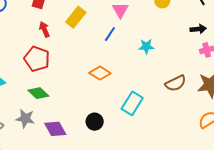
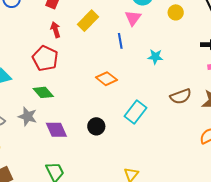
blue line: (110, 34) -> (120, 41), turned -49

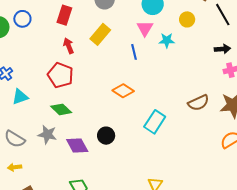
cyan star: (155, 57) -> (167, 40), moved
black circle: (96, 126) -> (106, 136), moved

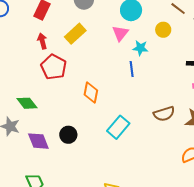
blue line: (134, 52) -> (132, 69), moved
red pentagon: (60, 75) -> (54, 67), moved
orange diamond: (123, 91) -> (91, 93), turned 60

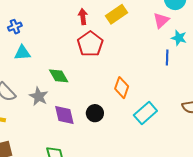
orange diamond: (91, 93) -> (122, 88), moved

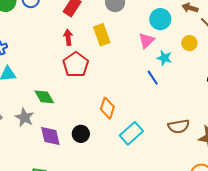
yellow rectangle: (117, 14) -> (102, 35), turned -75
blue line: (167, 57) -> (153, 78), turned -35

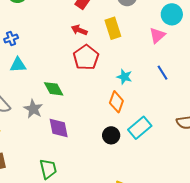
red arrow: (68, 37) -> (79, 30), turned -63
cyan star: (164, 58) -> (124, 77), moved
black circle: (81, 134) -> (111, 135), moved

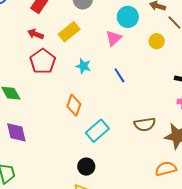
yellow rectangle: (113, 28) -> (69, 32), turned 70
cyan star: (124, 77) -> (83, 66), moved
black circle: (111, 135) -> (86, 167), moved

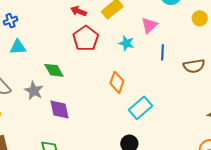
pink triangle: (114, 38) -> (149, 25), moved
blue line: (119, 75) -> (163, 52), turned 35
brown semicircle: (145, 124) -> (194, 66), moved

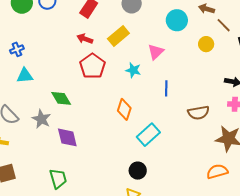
blue line: (163, 52) -> (166, 88), moved
brown semicircle: (194, 66) -> (198, 113), moved

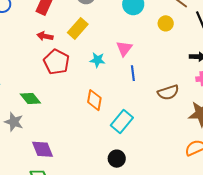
pink triangle: (156, 52) -> (124, 48), moved
purple diamond: (67, 137) -> (42, 149), moved

